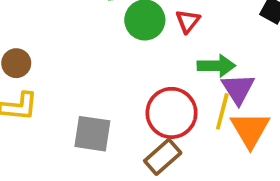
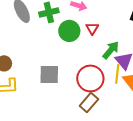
green arrow: (216, 66) -> (111, 50), turned -42
gray square: (92, 134) -> (49, 74), moved

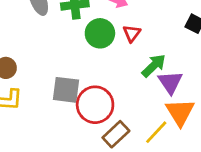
yellow line: (117, 74) -> (156, 132), moved, turned 30
red circle: (90, 78) -> (95, 105), moved

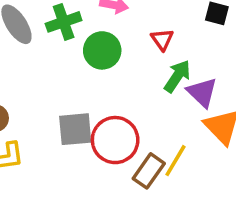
red triangle: (132, 33) -> (162, 39), moved
yellow line: (156, 132) -> (176, 161), moved

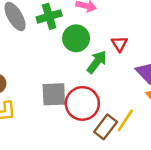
red triangle: (162, 39) -> (119, 44), moved
green arrow: (177, 76) -> (97, 62), moved

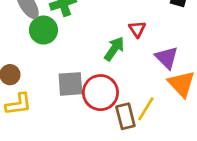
green circle: (76, 38) -> (43, 30), moved
brown rectangle: (106, 127) -> (125, 116), turned -50

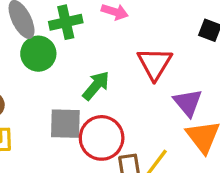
red triangle: (137, 29) -> (155, 64), size x1.6
green arrow: (114, 49) -> (96, 86), moved

